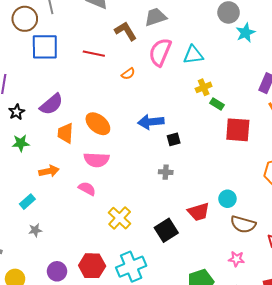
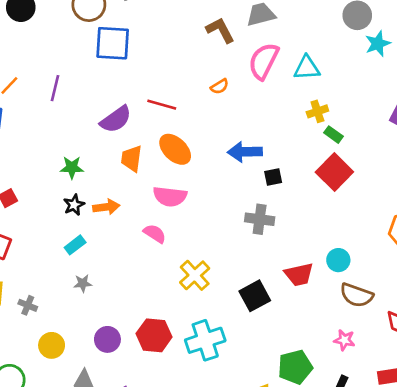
red line: (94, 54) -> (162, 105), moved
black star: (17, 112) -> (74, 205), moved
red square: (238, 130) -> (334, 172), moved, turned 36
gray cross: (166, 172) -> (260, 219), size x1.5

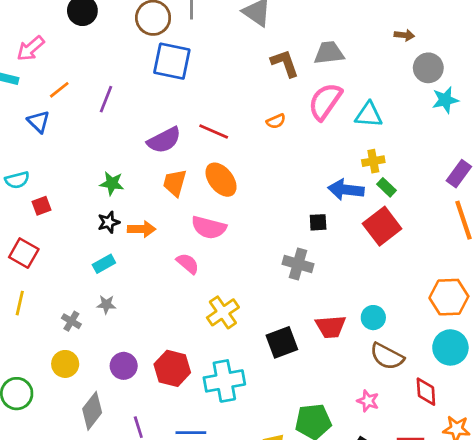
blue arrow: (245, 152) -> (346, 190), moved
gray cross: (28, 305) -> (71, 321), moved

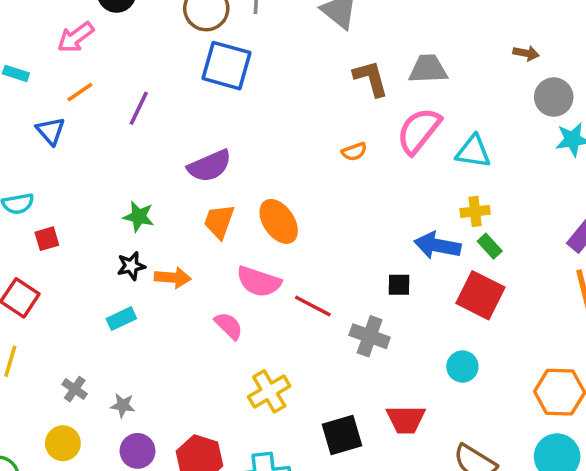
pink arrow: (30, 48) -> (76, 37), moved
red line: (214, 132) -> (313, 306), moved
red square: (382, 226) -> (480, 295), turned -30
gray star: (106, 304) -> (123, 405), moved
cyan circle: (373, 318) -> (462, 367), moved

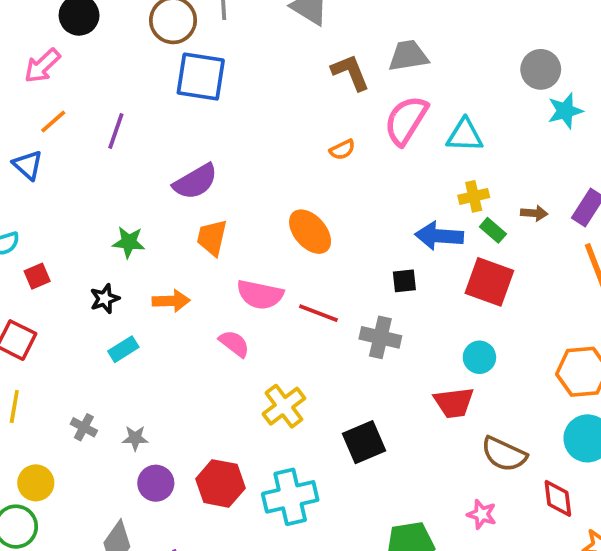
brown arrow: (526, 53) -> (534, 213), moved
orange ellipse: (279, 221) -> (310, 232), moved
black star: (131, 266) -> (105, 299), moved
red trapezoid: (406, 419) -> (454, 403), moved
yellow circle: (63, 443) -> (36, 483), moved

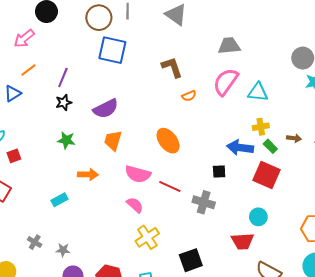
brown L-shape: (350, 72) -> (172, 67), moved
blue triangle: (28, 165) -> (13, 93), turned 42
black star: (105, 299) -> (64, 103), moved
pink semicircle: (234, 344) -> (135, 205), moved

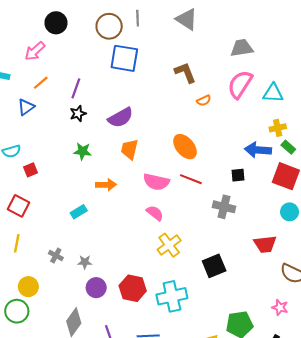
red line: (170, 187) -> (191, 179), moved
cyan circle: (258, 217) -> (290, 212), moved

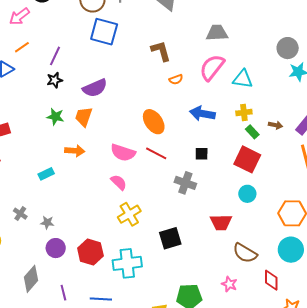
orange trapezoid: (130, 149) -> (84, 117), moved
blue arrow: (258, 150) -> (202, 114), moved

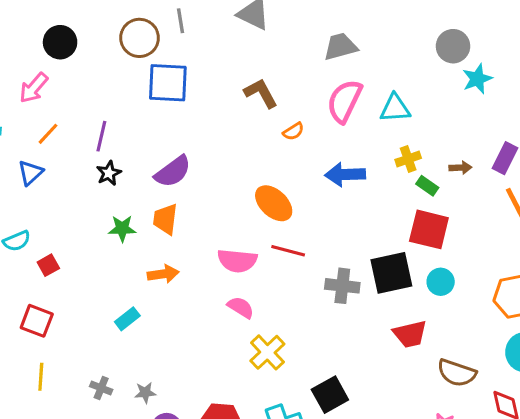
black square: (202, 154) -> (391, 273), moved, size x2.0
black square: (170, 238) -> (330, 395), moved

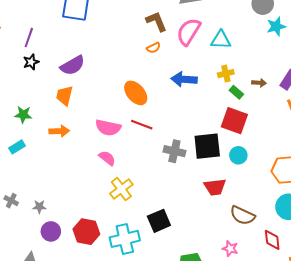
brown L-shape: (261, 93) -> (156, 21), moved
green star: (122, 228) -> (23, 115), moved
cyan rectangle: (127, 319) -> (17, 147), moved

